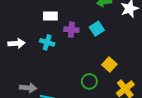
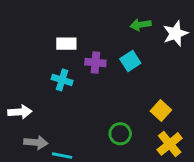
white arrow: (16, 43) -> (20, 112), moved
yellow square: (109, 65) -> (161, 110), moved

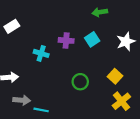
white star: (175, 33) -> (126, 42), moved
white rectangle: (66, 44) -> (12, 26), moved, turned -32
green circle: (120, 134) -> (80, 82), moved

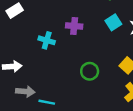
cyan square: (92, 39) -> (113, 22), moved

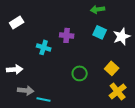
cyan square: (113, 22) -> (100, 32), turned -32

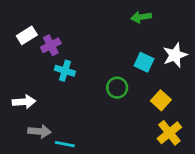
cyan square: (100, 32) -> (144, 62), moved
purple cross: (67, 35) -> (51, 45), moved, turned -32
green circle: (80, 73) -> (117, 88), moved

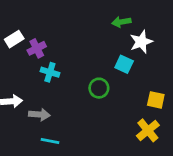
white star: (175, 55) -> (141, 42), moved
yellow square: (161, 100) -> (156, 100), moved, turned -30
gray arrow: (40, 131) -> (39, 115), moved

